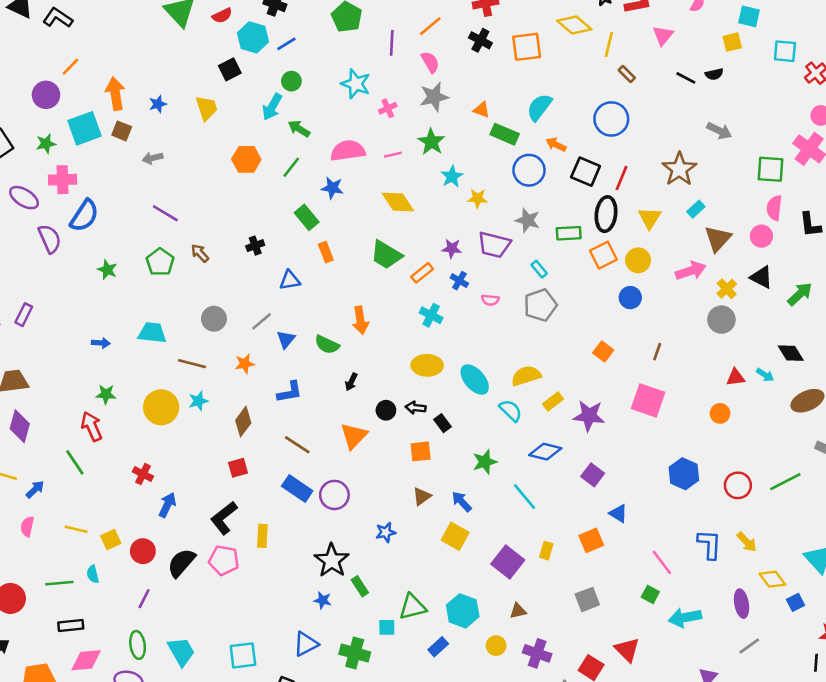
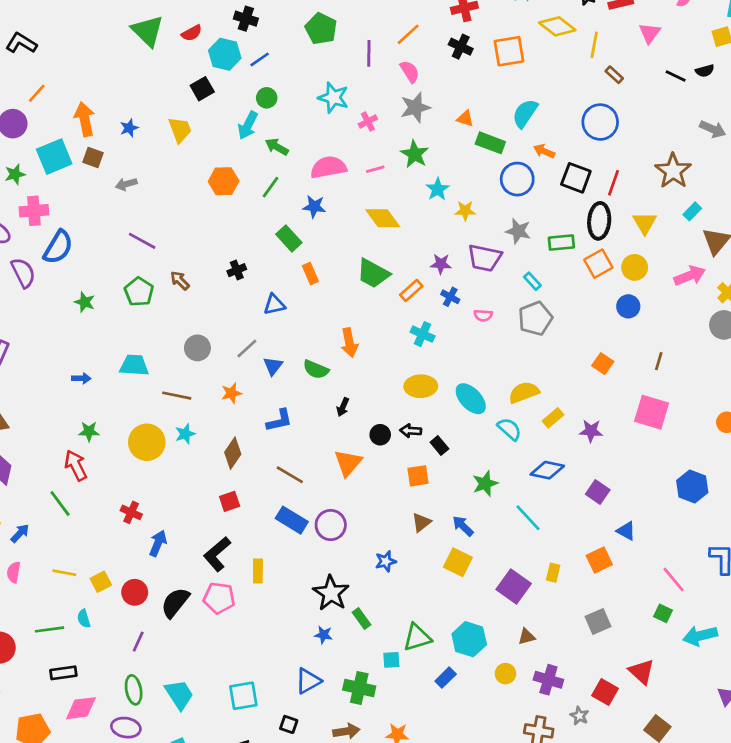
purple star: (589, 416) -> (591, 431), size x0.7

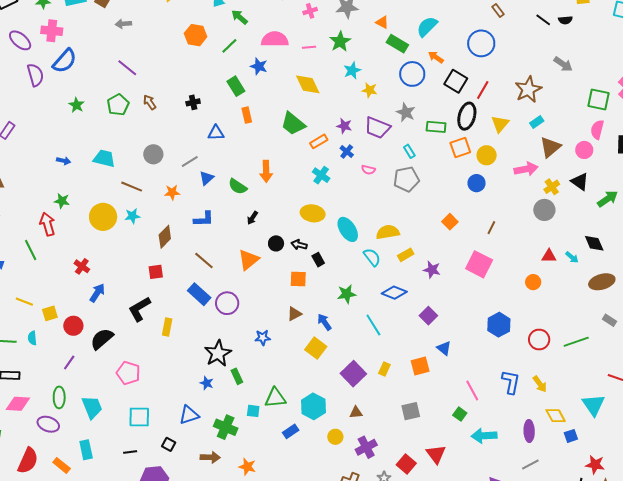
pink pentagon: (219, 598) -> (128, 373), moved
purple cross: (548, 680) -> (366, 447), turned 35

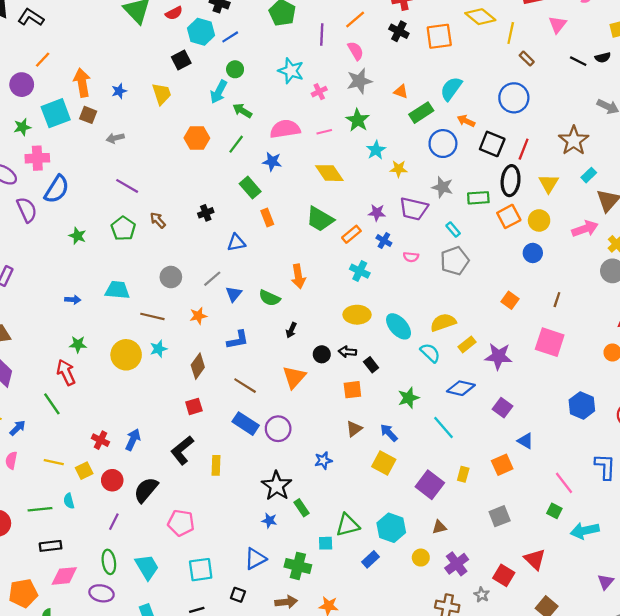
green rectangle: (397, 44) -> (421, 113), turned -55
red cross: (82, 266) -> (100, 440), moved
purple star: (432, 270) -> (498, 356), size x1.4

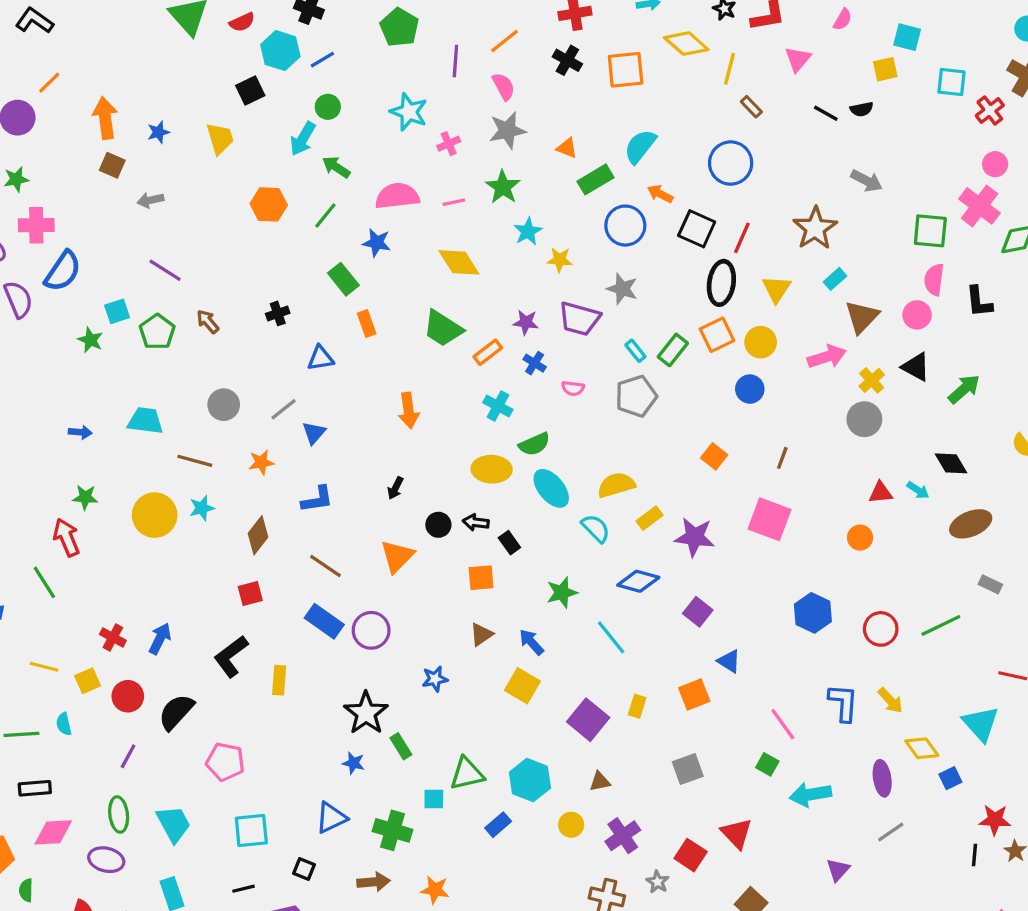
cyan square: (56, 113) -> (117, 311), moved, size x0.6
green rectangle: (478, 198) -> (673, 350), moved, turned -50
green semicircle: (270, 298) -> (534, 444), moved, turned -50

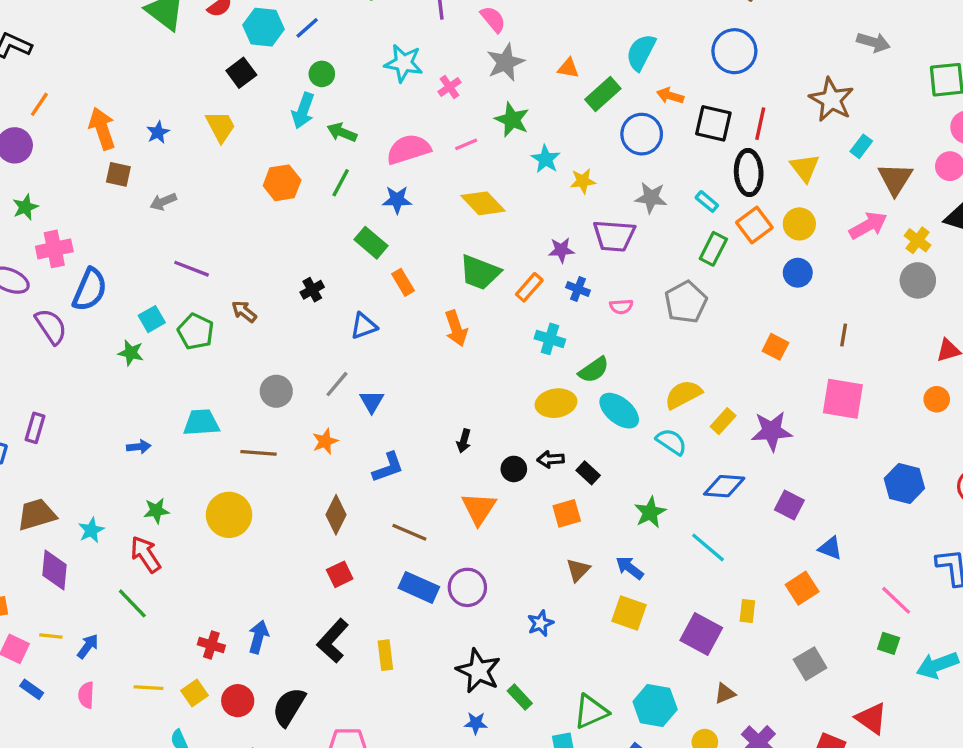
cyan rectangle: (635, 351) -> (707, 201), moved
orange arrow: (409, 410) -> (456, 328), moved
cyan star: (202, 508) -> (91, 530), moved

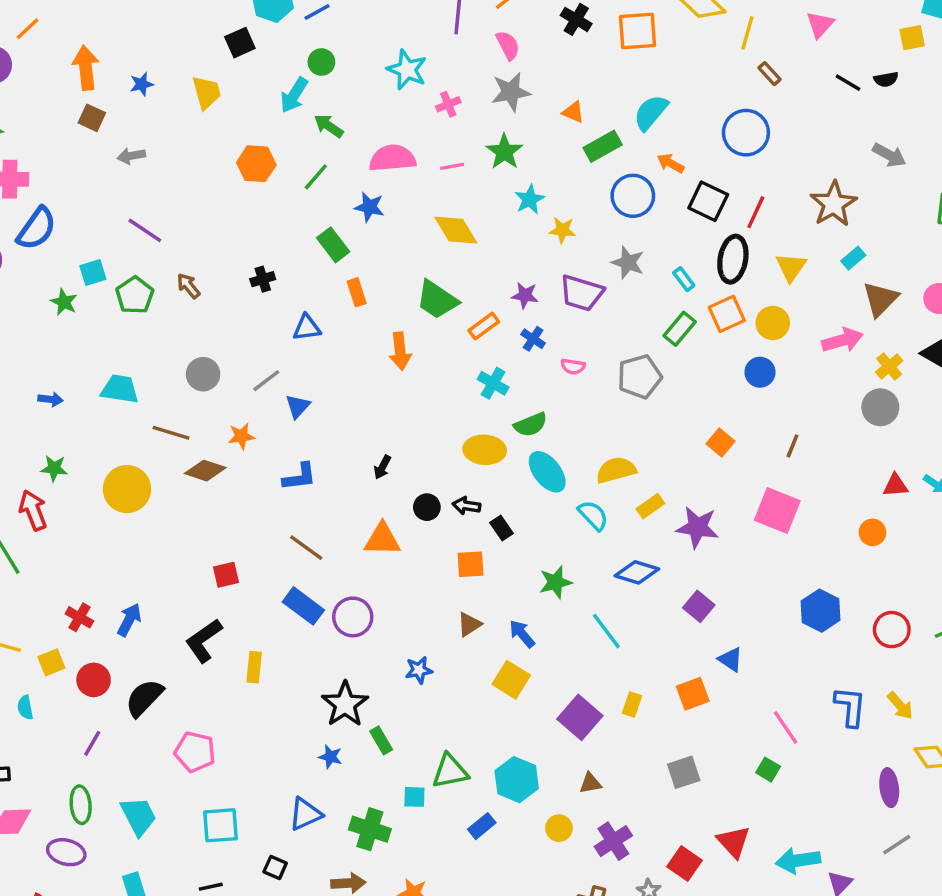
orange triangle: (479, 508) -> (382, 539), turned 45
brown diamond: (336, 515) -> (205, 471), moved, turned 69
cyan arrow: (937, 665) -> (798, 860), moved

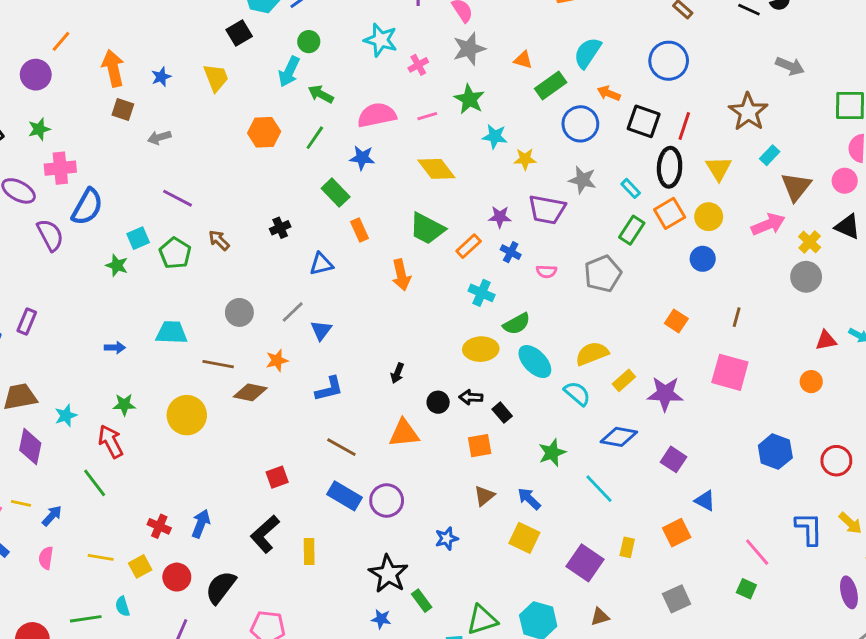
cyan star: (530, 199) -> (495, 136), turned -30

